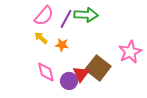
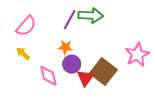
pink semicircle: (44, 16) -> (26, 26), moved
yellow arrow: (41, 38) -> (23, 54), moved
purple circle: (69, 81) -> (72, 64), moved

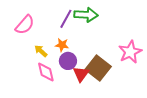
yellow arrow: (23, 54) -> (41, 51), moved

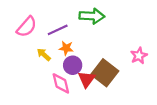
purple line: (66, 19) -> (58, 30), moved, turned 36
pink star: (130, 52) -> (139, 56), size x0.7
pink diamond: (46, 72) -> (61, 83), moved

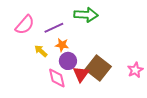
pink star: (139, 56) -> (135, 70), moved

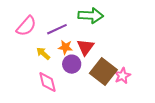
pink star: (135, 70) -> (122, 76), moved
red triangle: (81, 74) -> (85, 47), moved
pink diamond: (57, 78) -> (47, 82), moved

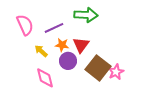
pink semicircle: (26, 26) -> (25, 25), turned -65

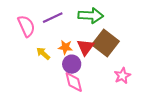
purple line: (54, 28) -> (53, 18), moved
brown square: (98, 68) -> (105, 43), moved
pink diamond: (45, 78) -> (74, 82), moved

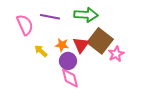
purple line: (53, 18) -> (50, 17), turned 36
pink star: (122, 76) -> (116, 54), moved

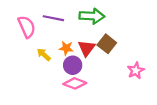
brown square: (100, 41) -> (107, 44), size x0.7
pink star: (116, 54) -> (136, 71), moved
pink diamond: (70, 78) -> (75, 83), turned -55

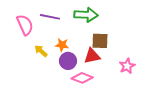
brown square: (107, 44) -> (100, 41), turned -36
red triangle: (87, 48) -> (92, 56), moved, turned 42
pink diamond: (75, 83) -> (82, 78), moved

